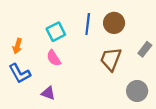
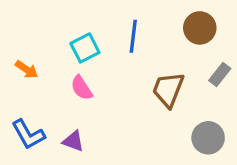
brown circle: (114, 23) -> (200, 28), moved
orange arrow: (17, 46) -> (27, 70), turned -72
blue L-shape: (20, 73) -> (28, 134), moved

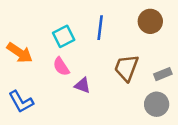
orange arrow: (27, 70) -> (20, 53), size x1.5
gray rectangle: (220, 75) -> (163, 74), moved, turned 30
purple triangle: (73, 141) -> (82, 85), moved

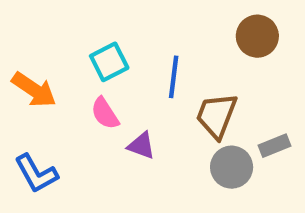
blue line: (100, 28) -> (174, 77), moved
gray rectangle: (163, 74) -> (275, 146), moved
gray circle: (157, 104) -> (232, 167), moved

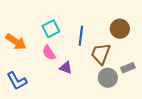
brown circle: (257, 36) -> (120, 29), moved

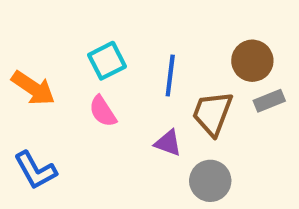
purple triangle: (66, 68) -> (168, 143), moved
gray rectangle: (128, 68) -> (269, 101), moved
gray circle: (108, 78) -> (210, 181), moved

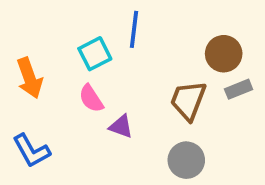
blue line: (170, 75) -> (134, 29), moved
orange arrow: (33, 88) -> (29, 78), turned 36
purple triangle: (168, 143) -> (121, 127), moved

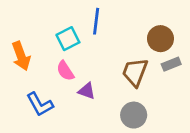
blue L-shape: (31, 151) -> (40, 104), moved

